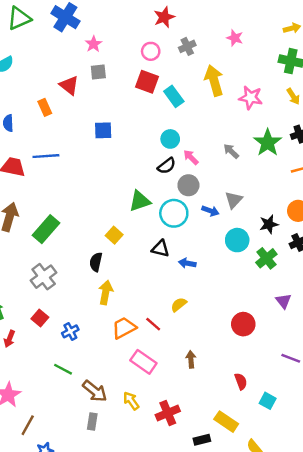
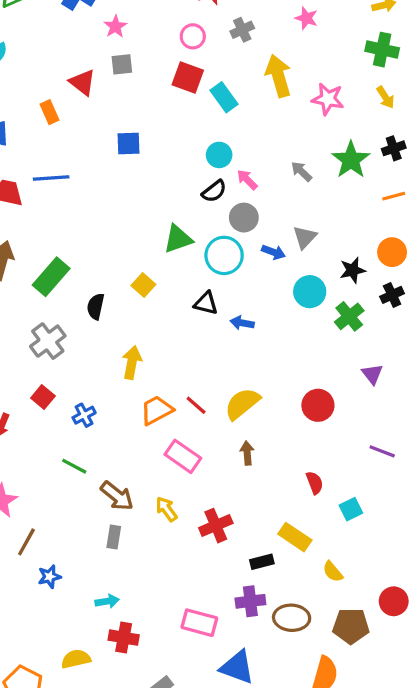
black semicircle: (96, 262) -> (96, 306), moved
yellow semicircle: (179, 305) -> (242, 404), moved, size x1.6
cyan square: (268, 401) -> (351, 509), turned 35

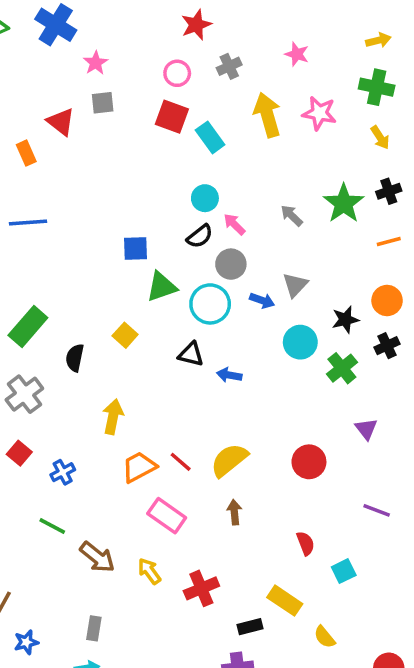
pink star: (328, 99) -> (319, 113), moved
blue square: (129, 143) -> (135, 248), moved
gray rectangle: (114, 537) -> (94, 628), moved

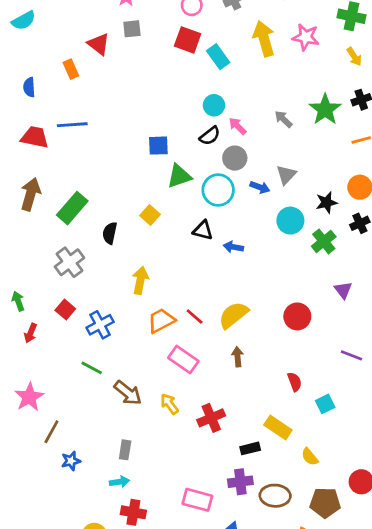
blue cross: (63, 472) -> (100, 325), size x1.4

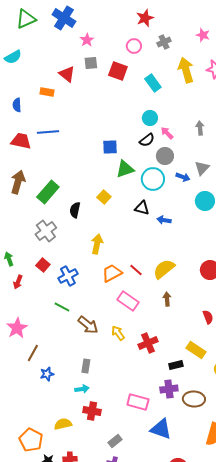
red square: (188, 40) -> (118, 71), moved
orange rectangle: (71, 69) -> (47, 92), turned -56
gray arrow: (283, 119) -> (200, 128), turned 40

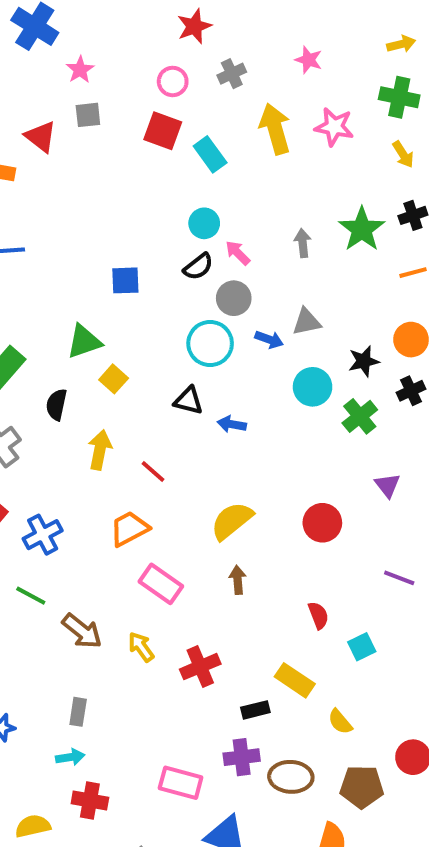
red square: (118, 71) -> (163, 131), moved
gray triangle: (202, 168) -> (307, 322), turned 35
green triangle: (125, 169) -> (84, 342), moved
yellow arrow: (97, 244) -> (100, 450), moved
red line: (136, 270) -> (153, 472), moved

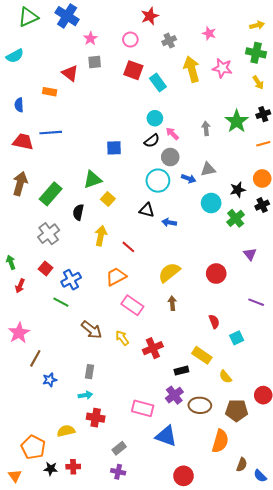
pink circle: (173, 81) -> (130, 40), moved
green line: (31, 596) -> (61, 302), moved
purple cross: (242, 757) -> (174, 395), turned -30

